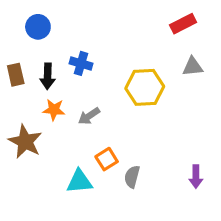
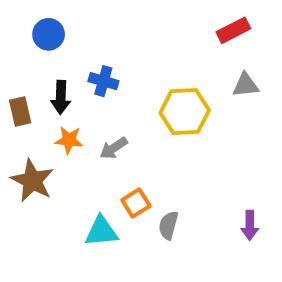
brown rectangle: (16, 75) -> (20, 112), moved

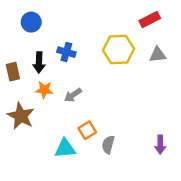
yellow hexagon: (185, 112) -> (119, 49), moved

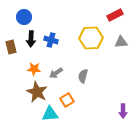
black arrow: (39, 62) -> (31, 39), moved
brown rectangle: (13, 72) -> (11, 47), moved
brown star: (21, 116) -> (37, 92), moved
gray semicircle: (108, 145) -> (83, 76), moved

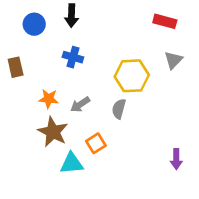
red rectangle: (115, 15) -> (165, 21), turned 42
yellow hexagon: (91, 38) -> (132, 76), moved
black arrow: (31, 39) -> (72, 16), moved
gray triangle: (121, 42) -> (173, 60), turned -40

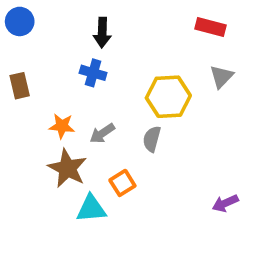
black arrow: (72, 16) -> (102, 32), moved
blue circle: (34, 24) -> (20, 21), moved
purple arrow: (176, 159) -> (225, 203), turned 66

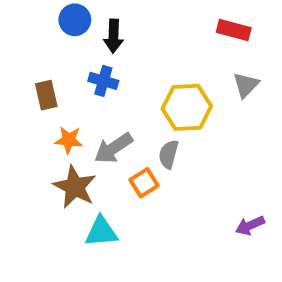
blue circle: (20, 21) -> (75, 20), moved
brown rectangle: (20, 86) -> (46, 95), moved
gray arrow: (102, 133) -> (113, 148), size x1.4
orange square: (122, 183) -> (144, 183), moved

